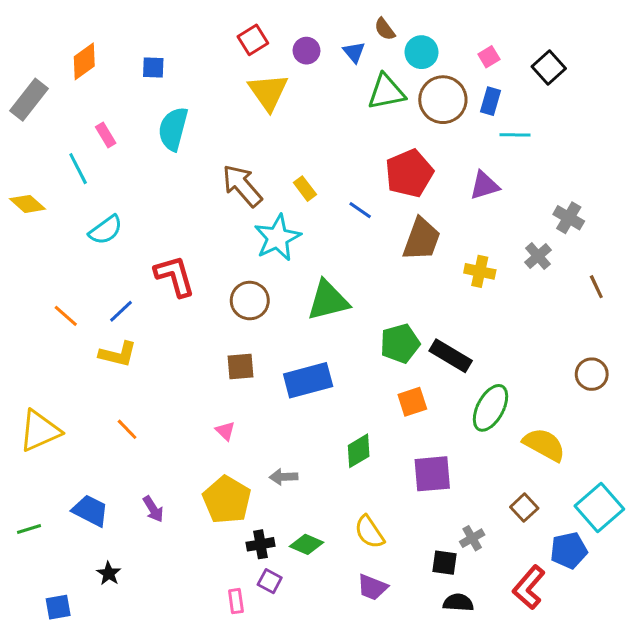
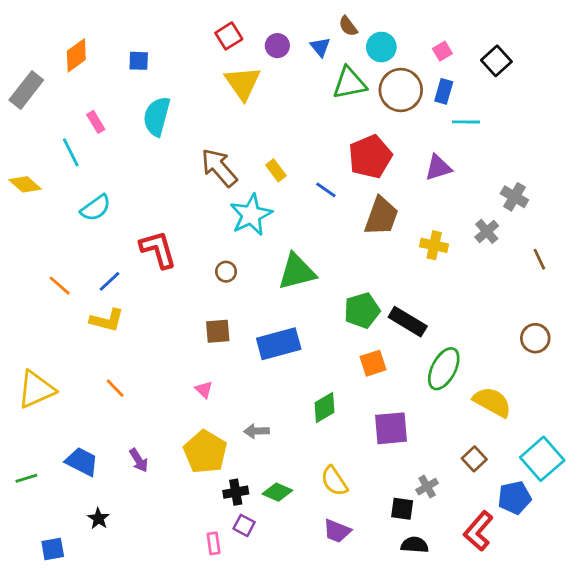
brown circle: (250, 301) -> (226, 272), size x0.6

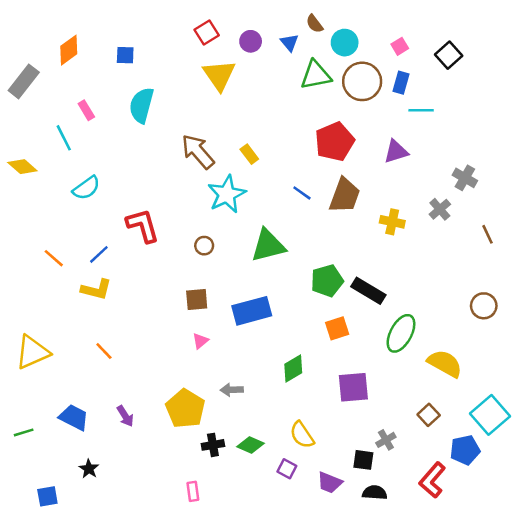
blue line: (326, 190) -> (302, 193), moved
pink triangle: (204, 390) -> (200, 341), moved, turned 36
purple square: (244, 525) -> (287, 469), moved
purple trapezoid: (337, 531) -> (330, 483), moved

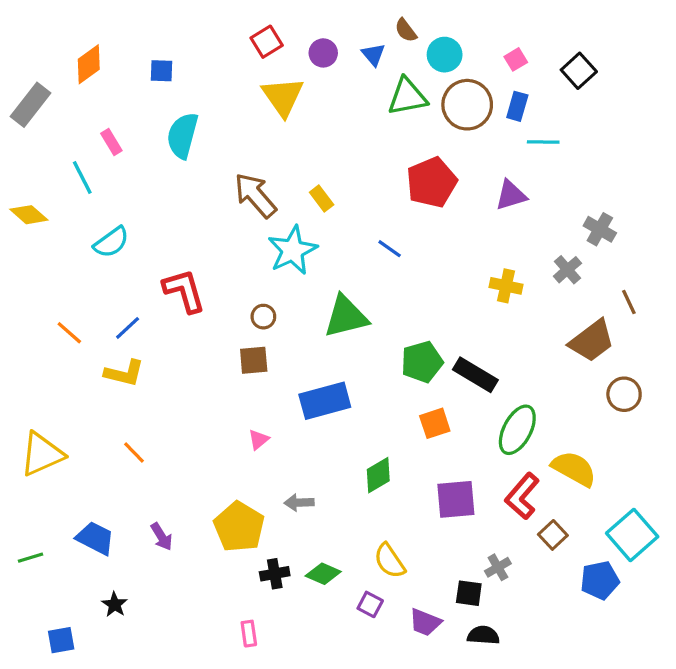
brown trapezoid: (345, 195) -> (592, 341), moved, turned 33
brown square: (197, 300) -> (254, 360), moved
red L-shape: (432, 480) -> (522, 496), moved

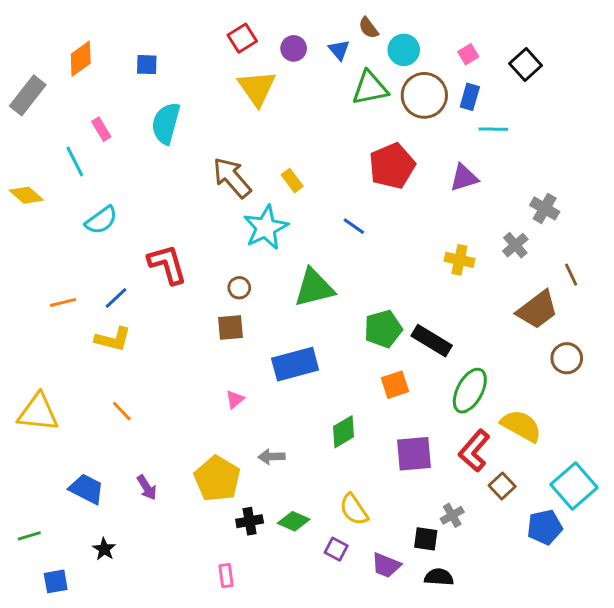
orange line: (69, 333) -> (63, 302), turned -55
yellow triangle: (42, 454) -> (38, 413), turned 30
green line: (30, 558) -> (29, 536), moved

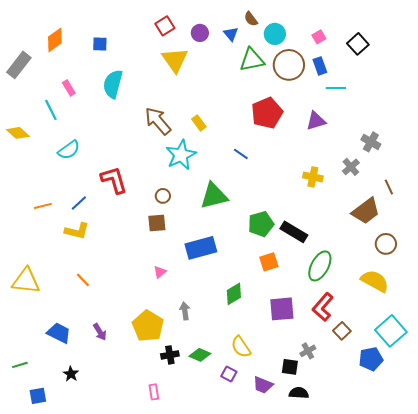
blue rectangle: (470, 97) -> (320, 66), turned -36
yellow semicircle: (521, 426) -> (375, 281), moved
gray arrow: (272, 457) -> (185, 311), turned 84

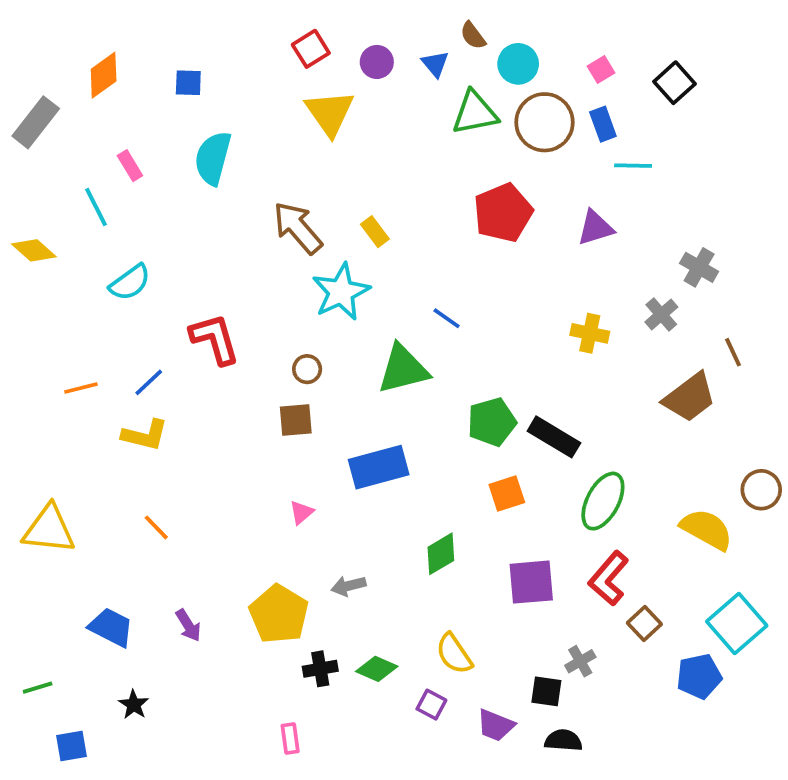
blue line: (241, 154) -> (447, 318), moved
brown circle: (386, 244) -> (761, 490), moved
gray arrow: (185, 311) -> (349, 586), turned -96

